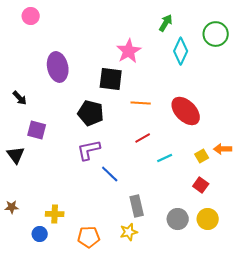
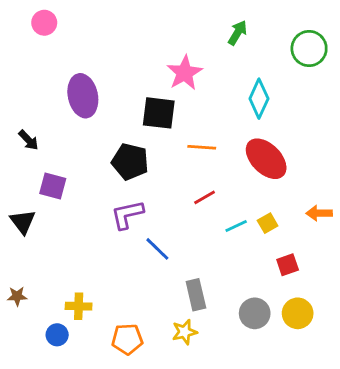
cyan diamond: (181, 51) -> (259, 99), moved
yellow square: (202, 156) -> (268, 223), moved
red square: (201, 185) -> (288, 265), turned 35

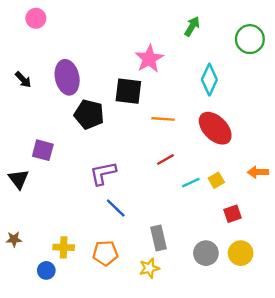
black arrow: (28, 140) -> (23, 80), moved
black pentagon: (130, 162) -> (89, 114), moved
blue line: (157, 249) -> (116, 208), moved
orange pentagon: (127, 339) -> (105, 253), moved

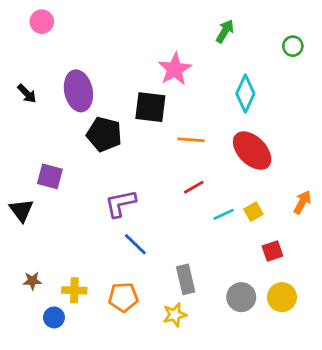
green circle: (250, 39) -> (293, 46), size x0.6
orange arrow: (258, 172) -> (302, 202), turned 120
brown star: (14, 239) -> (32, 281), moved

